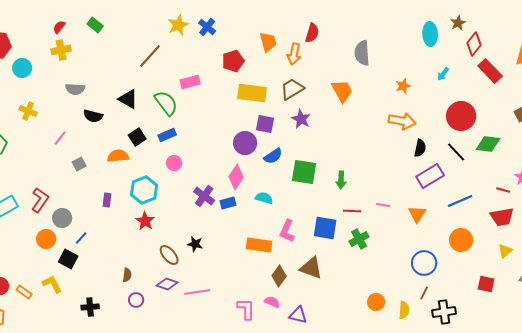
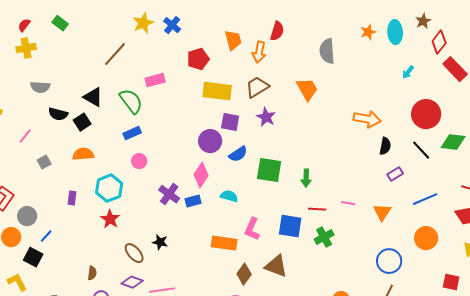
orange star: (403, 86) -> (368, 32), moved
black square: (137, 137) -> (82, 122), moved
purple rectangle: (430, 176) -> (395, 174), size x0.6

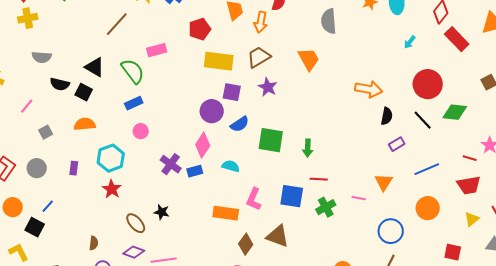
black square: (82, 122) -> (84, 92), turned -30
pink line: (348, 203) -> (359, 198), moved
gray circle: (27, 216) -> (37, 168), moved

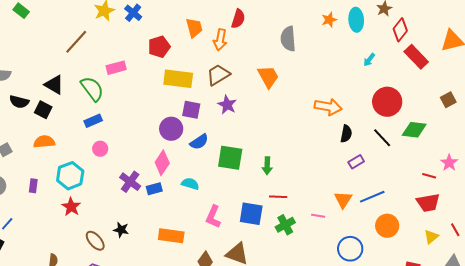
blue line: (427, 169) -> (372, 197), moved
orange rectangle: (226, 213) -> (171, 236), moved

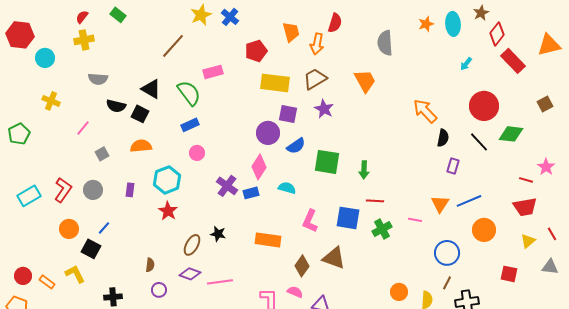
orange arrow: (328, 107) -> (425, 111), turned -144
purple rectangle: (356, 162) -> (453, 166), turned -42
brown ellipse: (95, 241) -> (192, 245), turned 70

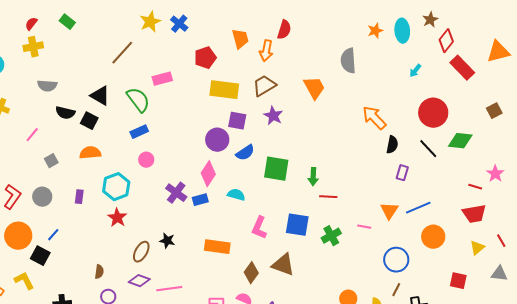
gray semicircle: (385, 43) -> (348, 61), moved
red line: (375, 201) -> (328, 197), moved
orange circle: (69, 229) -> (18, 236), size x1.4

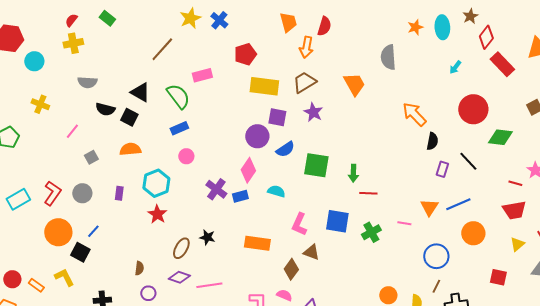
orange trapezoid: (240, 39) -> (288, 22), moved
black line: (428, 149) -> (468, 161), moved
brown triangle: (283, 265) -> (311, 252), moved, size x0.7

